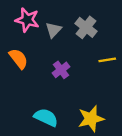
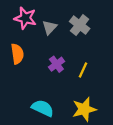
orange semicircle: (18, 59) -> (17, 54), turned 30
yellow line: (107, 60) -> (83, 70), moved, turned -56

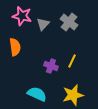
purple cross: (56, 64) -> (51, 66), moved, turned -32

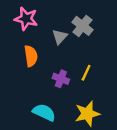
gray triangle: (43, 24) -> (60, 37), moved
orange semicircle: (15, 47) -> (31, 56), moved

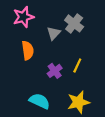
pink star: (26, 19) -> (23, 17), turned -30
purple cross: (61, 79) -> (55, 71), turned 32

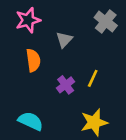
gray cross: (74, 23) -> (106, 21), moved
cyan semicircle: (40, 101) -> (31, 121), moved

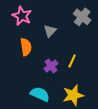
pink star: (28, 20) -> (22, 16), turned -30
cyan semicircle: (31, 121) -> (40, 94), moved

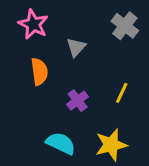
yellow line: (72, 61) -> (122, 93), moved

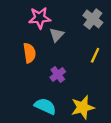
pink star: (33, 24) -> (40, 18), moved, turned -30
yellow line: (122, 93) -> (95, 55), moved

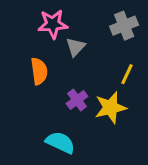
gray cross: (93, 19) -> (124, 26), turned 30
yellow star: (83, 107) -> (110, 108), moved

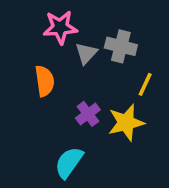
gray cross: (124, 26) -> (121, 46), moved, turned 36
cyan semicircle: (60, 142) -> (69, 162), turned -80

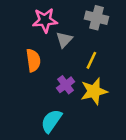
gray cross: (121, 46) -> (97, 18), moved
yellow line: (145, 84) -> (91, 60), moved

